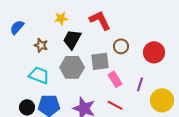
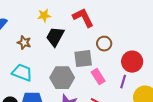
red circle: (154, 52) -> (132, 62), moved
gray hexagon: (72, 67) -> (62, 78), moved

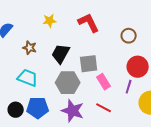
black trapezoid: (55, 37) -> (61, 54), moved
brown circle: (104, 44) -> (129, 36), moved

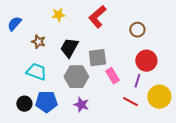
red L-shape: (89, 23) -> (97, 17), turned -105
red line: (104, 108) -> (130, 102), moved
purple star: (73, 111) -> (81, 105), size x0.7

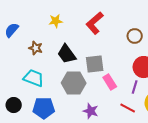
black trapezoid: (69, 48) -> (67, 54), turned -65
black circle: (24, 104) -> (14, 105), moved
purple star: (81, 105) -> (91, 111), moved

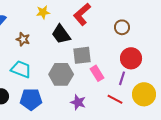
black trapezoid: (67, 54) -> (61, 34), moved

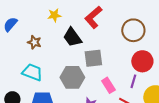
brown circle: (122, 27) -> (133, 30), size x1.5
pink rectangle: (97, 73) -> (108, 85), moved

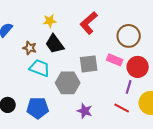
black trapezoid: (72, 37) -> (55, 44), moved
cyan trapezoid: (32, 72) -> (40, 68), moved
pink rectangle: (108, 85) -> (115, 60), moved, turned -35

